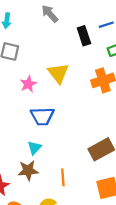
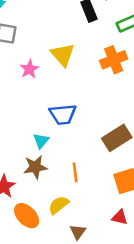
blue trapezoid: (42, 116) -> (63, 114), moved

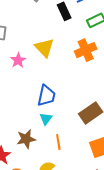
blue trapezoid: (63, 114) -> (46, 96), turned -70
cyan triangle: (41, 141) -> (46, 119), moved

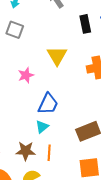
pink star: (18, 60) -> (26, 75), moved
brown star: (26, 139) -> (26, 151), moved

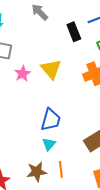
pink star: (26, 75) -> (23, 74), moved

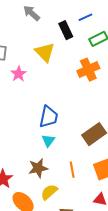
yellow triangle: (51, 69) -> (45, 52), moved
orange line: (61, 169) -> (72, 170), moved

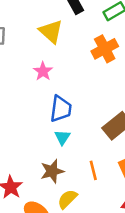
pink star: (19, 74) -> (43, 71), moved

